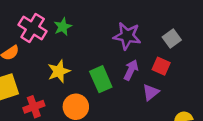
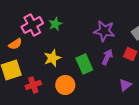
pink cross: (33, 28) -> (32, 25), turned 30
purple triangle: (151, 92) -> (125, 85), moved

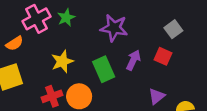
purple star: (104, 31) -> (114, 28), moved
red cross: (33, 85) -> (52, 96), moved

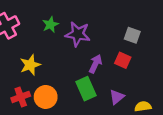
green star: (66, 18) -> (50, 25), moved
gray square: (173, 29) -> (132, 35), turned -35
green rectangle: (104, 69) -> (86, 89), moved

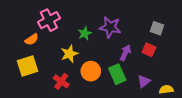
green star: (50, 25) -> (85, 33), moved
red cross: (21, 97) -> (61, 81), turned -35
orange circle: (46, 97) -> (91, 71), moved

